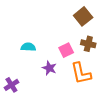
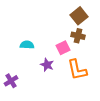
brown cross: (88, 44) -> (78, 36), moved

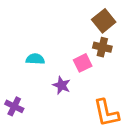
orange L-shape: (77, 70) -> (106, 113), moved
purple cross: (11, 81) -> (14, 106), turned -32

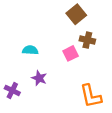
brown square: (104, 21) -> (76, 14), moved
purple star: (62, 85) -> (39, 78), moved

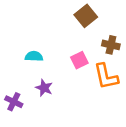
brown cross: (87, 40) -> (111, 45), moved
orange L-shape: (91, 96) -> (106, 76), moved

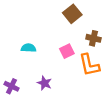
purple star: (44, 88) -> (44, 83), moved

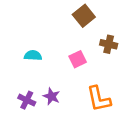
orange L-shape: (89, 65) -> (99, 99), moved
purple cross: (11, 86) -> (27, 100), moved

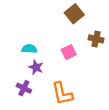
purple star: (52, 96) -> (36, 67), moved
orange L-shape: (99, 99) -> (62, 94), moved

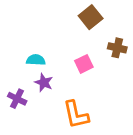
purple cross: (24, 88) -> (17, 99), moved

